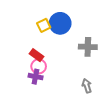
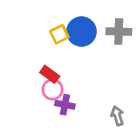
gray cross: (88, 47) -> (119, 32), moved
purple cross: (36, 77) -> (65, 105), moved

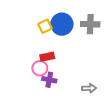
red rectangle: (50, 74) -> (47, 57), moved, turned -48
gray arrow: (117, 116) -> (89, 88), turned 104

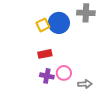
gray cross: (90, 24) -> (86, 13), moved
pink circle: (40, 68) -> (64, 73), moved

